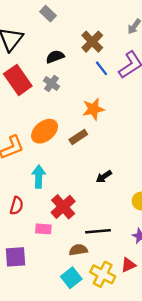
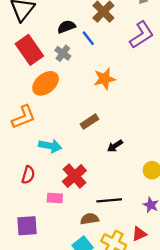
blue line: (102, 68) -> (88, 38), moved
orange ellipse: (45, 131) -> (46, 83), moved
brown rectangle: (78, 137) -> (90, 122), moved
cyan arrow: (39, 177) -> (50, 146), turned 100

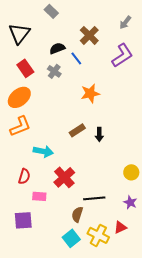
red rectangle: (29, 50) -> (25, 68), size x0.7
orange ellipse: (46, 83) -> (19, 97), moved
black arrow: (115, 146) -> (99, 134), moved, turned -56
pink rectangle: (55, 198) -> (39, 196), moved
brown semicircle: (90, 219) -> (77, 214), turned -63

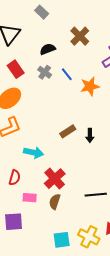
blue line: (76, 58) -> (67, 74), moved
orange star: (90, 93) -> (90, 86), moved
black line: (94, 198) -> (96, 195), moved
brown semicircle: (77, 214) -> (55, 202), moved
cyan square: (71, 238) -> (62, 240), turned 30

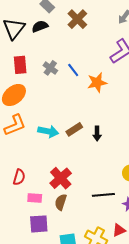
brown cross: (80, 36) -> (77, 19), moved
black semicircle: (48, 49) -> (40, 26), moved
red rectangle: (16, 69) -> (20, 65), turned 30
cyan arrow: (34, 152) -> (48, 131), moved
purple square: (14, 222) -> (39, 224), moved

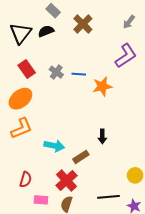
red rectangle: (20, 65) -> (27, 69), turned -30
blue line: (73, 70) -> (79, 74), turned -48
brown rectangle: (74, 129) -> (81, 157), moved
cyan arrow: (48, 131) -> (54, 146), moved

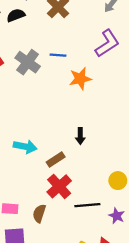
gray cross: (56, 72) -> (28, 62), size x1.5
blue line: (79, 74) -> (58, 55), moved
red cross: (66, 181) -> (59, 186), moved

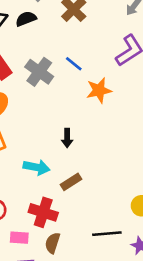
blue line: (58, 55) -> (74, 64), turned 35
black arrow: (80, 136) -> (67, 138), moved
red cross: (59, 186) -> (43, 212), moved, turned -30

